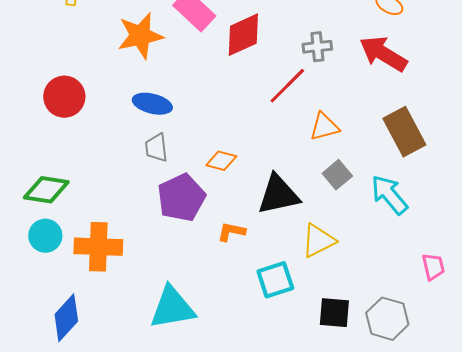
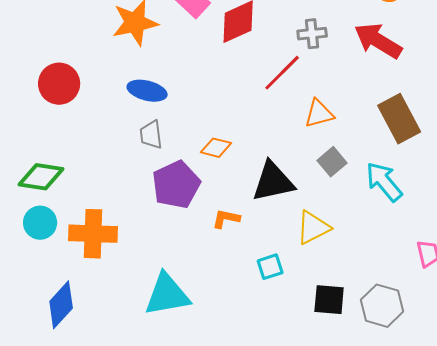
cyan square: (275, 280) -> (270, 267), size x0.7

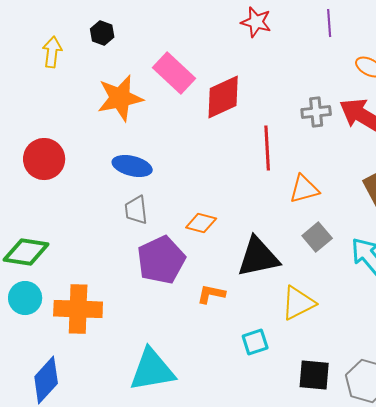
gray cross: (312, 34) -> (316, 112), moved
red line: (282, 73) -> (267, 148), turned -48

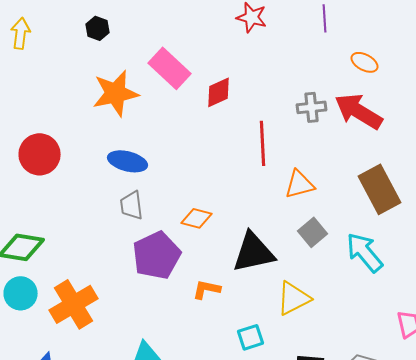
yellow arrow: (52, 52) -> (20, 33), moved
red diamond: (223, 97) -> (218, 92), size x0.7
orange cross: (78, 309) -> (74, 304), turned -33

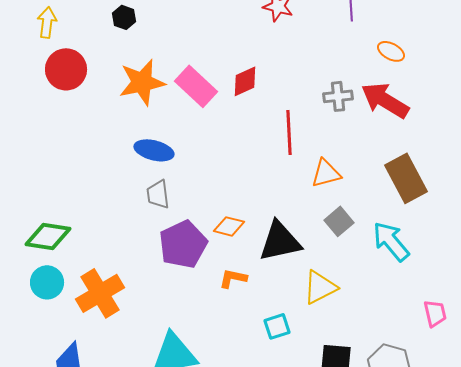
pink rectangle: (170, 68) -> (196, 86), moved
red circle: (40, 154) -> (66, 69), moved
orange diamond: (196, 218) -> (229, 226), moved

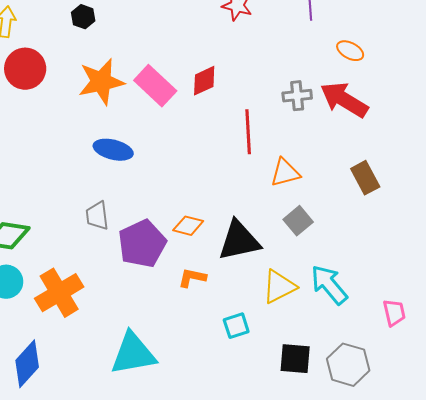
brown rectangle: (406, 178) -> (365, 178), size x0.7
gray trapezoid: (158, 194) -> (97, 216), moved
cyan arrow: (391, 241) -> (329, 285), moved

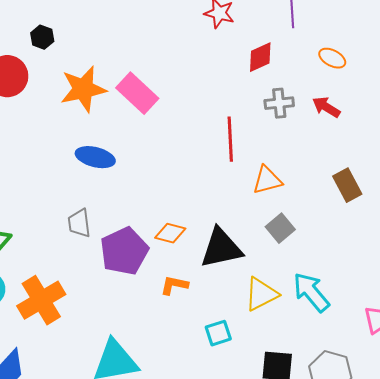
black hexagon: (83, 17) -> (42, 37), moved
red diamond: (204, 81) -> (260, 57), moved
red arrow: (344, 100) -> (326, 107), size x0.6

